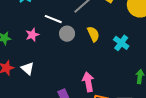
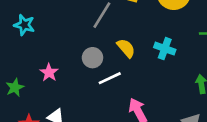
white line: (53, 19) -> (110, 78), moved, turned -30

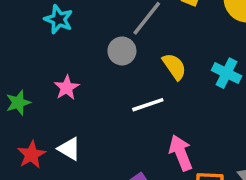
cyan star: (24, 25) -> (59, 19), moved
gray circle: (92, 58) -> (122, 51), moved

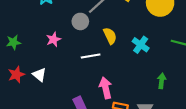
pink star: (67, 88) -> (53, 39), moved

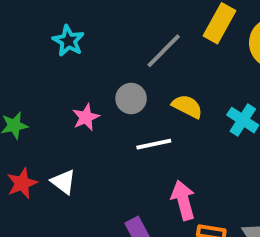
gray circle: (80, 21) -> (131, 98), moved
yellow semicircle: (110, 36) -> (187, 106), turned -35

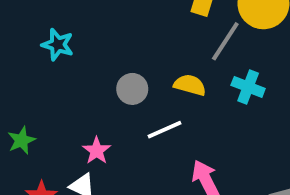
gray line: (164, 51) -> (225, 41), moved
pink star: (86, 117) -> (97, 151), moved

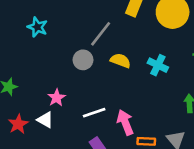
gray line: (225, 41) -> (101, 34), moved
white line: (164, 130) -> (94, 113), moved

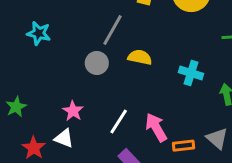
cyan cross: (158, 65) -> (191, 73), moved
white line: (94, 113) -> (119, 122), turned -30

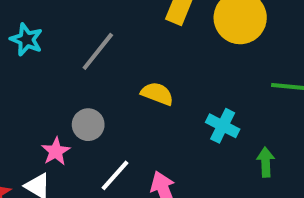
gray line: (113, 30) -> (98, 51), moved
gray circle: (97, 63) -> (88, 125), moved

